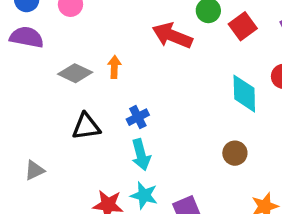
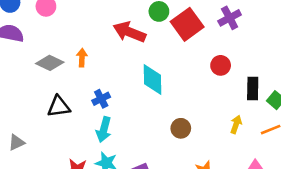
red square: (243, 26) -> (187, 24), size x1.4
cyan diamond: (244, 94) -> (153, 80), moved
cyan arrow: (141, 155) -> (104, 130), turned 30

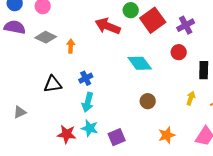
purple cross: (230, 18) -> (186, 25), moved
gray diamond: (50, 63) -> (46, 37), moved
cyan diamond: (153, 80) -> (140, 63), moved, turned -35

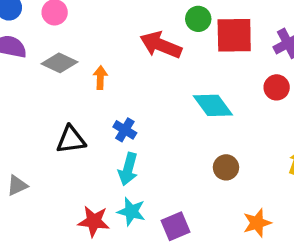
red square: (153, 20) -> (234, 35), turned 35
blue cross: (86, 78) -> (125, 130), turned -32

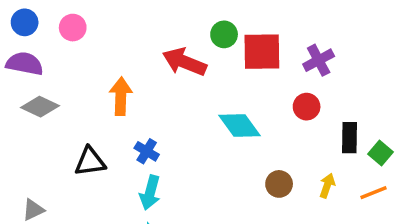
gray diamond: (59, 63) -> (40, 107), moved
orange arrow: (100, 78) -> (121, 96), size x1.5
brown circle: (226, 167) -> (279, 184), moved

